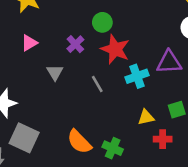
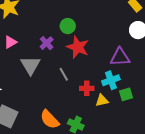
gray triangle: (55, 72) -> (31, 65), size x1.5
cyan cross: (137, 76) -> (111, 80), moved
red cross: (163, 139) -> (87, 88), moved

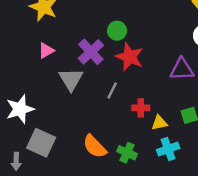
purple cross: (47, 43) -> (91, 52), size x1.5
gray line: (64, 74) -> (112, 90), turned 56
cyan cross: (111, 80) -> (168, 149), moved

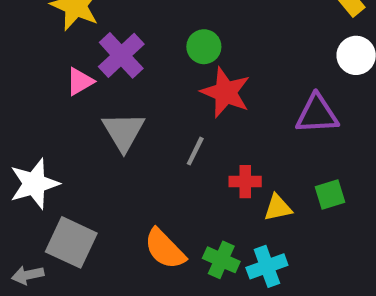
purple cross: (91, 52) -> (121, 55), moved
cyan cross: (168, 149) -> (267, 266), moved
gray arrow: (16, 161) -> (28, 275), turned 77

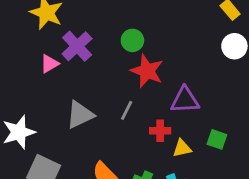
purple triangle: (317, 114) -> (185, 100), moved
gray triangle: (123, 132) -> (80, 115), moved, turned 36
green square: (330, 195) -> (217, 139), turned 36

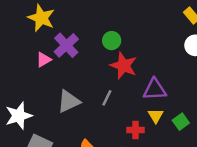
red cross: (160, 131) -> (135, 130), moved
green square: (217, 139) -> (181, 122), turned 35
yellow triangle: (182, 148) -> (156, 116), moved, turned -49

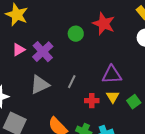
purple cross: (66, 45) -> (43, 52), moved
red star: (124, 66) -> (104, 24), moved
red cross: (135, 130) -> (92, 101), moved

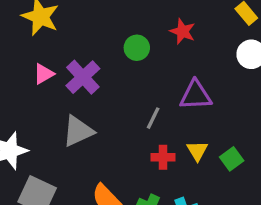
red star: (104, 24) -> (183, 31), size x0.7
purple triangle: (112, 75) -> (196, 95), moved
gray line: (72, 82) -> (153, 118), moved

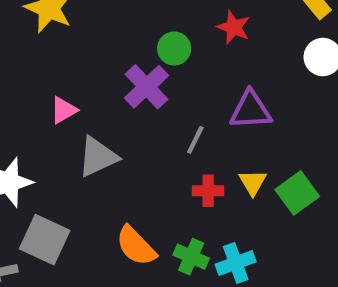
pink triangle: (44, 74) -> (64, 110), moved
purple cross: (83, 77) -> (147, 87), moved
green square: (232, 159) -> (297, 193), size x1.4

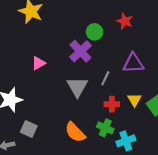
gray triangle: (98, 157) -> (77, 87), moved, turned -35
gray square: (45, 240) -> (29, 129), size x0.7
green cross: (191, 257) -> (105, 128), moved

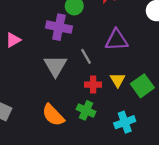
purple cross: (80, 51) -> (59, 27), turned -35
gray line: (105, 78) -> (86, 56), turned -56
cyan cross: (126, 141) -> (125, 122), moved

